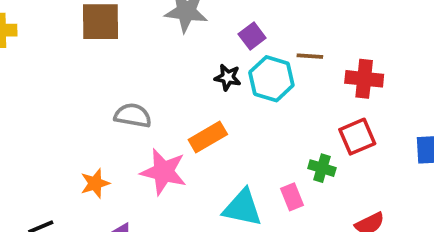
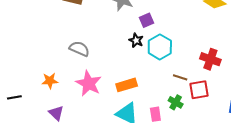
purple square: (252, 36) -> (147, 20), moved
brown line: (310, 56) -> (180, 77), moved
orange rectangle: (208, 137) -> (127, 85), moved

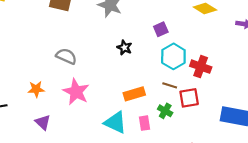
purple square: (147, 20) -> (161, 29), moved
cyan hexagon: (160, 47) -> (173, 56), moved
orange rectangle: (127, 85) -> (134, 94), moved

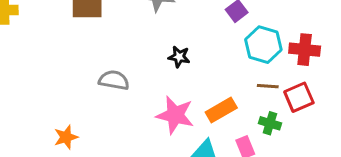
black star: (124, 48) -> (179, 57), moved
orange star: (36, 89) -> (66, 137), moved
pink star: (76, 92) -> (175, 115), moved

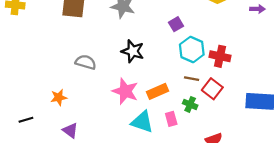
black star: (179, 57) -> (133, 51), size x1.5
red square: (299, 97) -> (212, 89), turned -36
orange star: (66, 137) -> (59, 97), moved

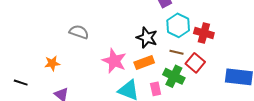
black star: (133, 51) -> (147, 38), moved
green cross: (190, 104) -> (174, 76), size x1.5
black line: (26, 120) -> (21, 83), turned 32

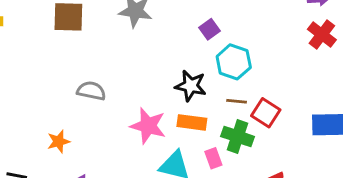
red cross: (204, 33) -> (322, 34), moved, turned 30
orange rectangle: (144, 63) -> (192, 122), turned 36

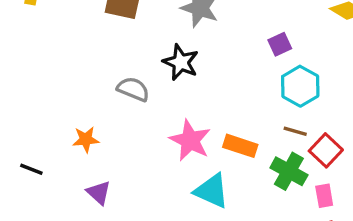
black star: (191, 86) -> (181, 62), moved
pink rectangle: (213, 158) -> (324, 196), moved

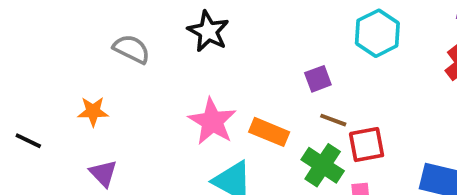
purple square: (280, 44) -> (318, 79), moved
cyan hexagon: (300, 86) -> (377, 33), moved
gray semicircle: (133, 89) -> (132, 49), moved
red square: (326, 150) -> (367, 145), turned 32

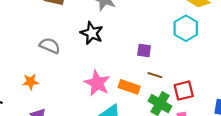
purple square: (318, 79) -> (144, 51), moved, turned 32
brown line: (333, 120) -> (155, 75), moved

